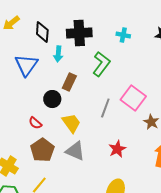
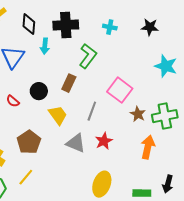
brown rectangle: (69, 82) -> (69, 83), moved
gray line: (105, 108) -> (92, 111), moved
red semicircle: (35, 123) -> (13, 101), moved
gray triangle: (75, 151) -> (76, 143), moved

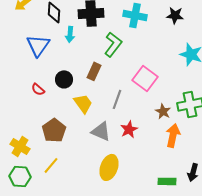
cyan cross: (110, 27) -> (135, 15), size x1.6
brown star: (138, 114) -> (163, 111), moved
yellow ellipse: (102, 184) -> (109, 167), moved

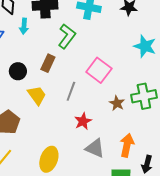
gray triangle: (101, 131) -> (95, 148), moved
orange arrow: (173, 135) -> (127, 145), moved
yellow ellipse: (109, 167) -> (49, 159), moved

